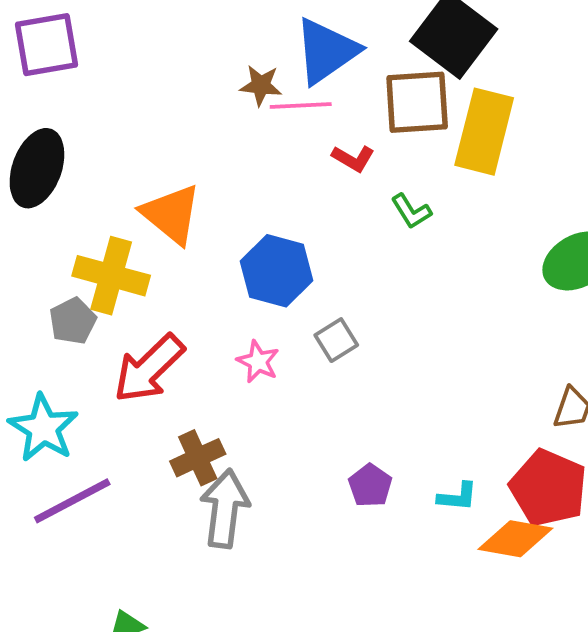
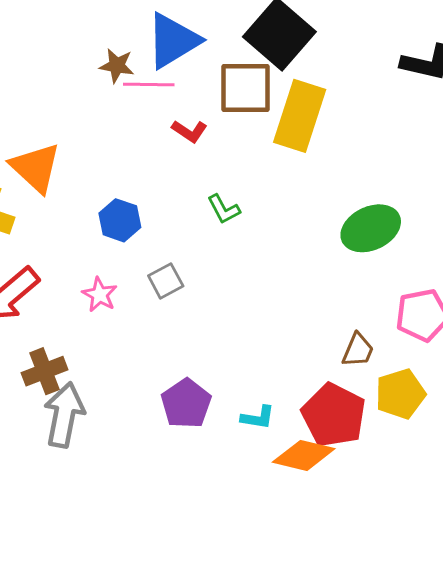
green L-shape: (411, 211) -> (224, 209), moved
blue hexagon: (277, 271) -> (120, 220), size x0.7
purple pentagon: (370, 486) -> (186, 404), size x1.4

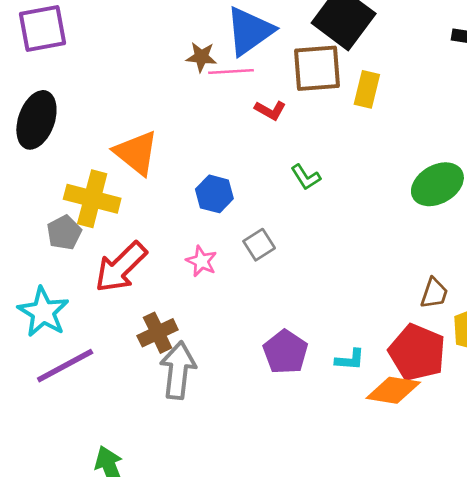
yellow rectangle: (300, 116) -> (367, 89), size x0.6

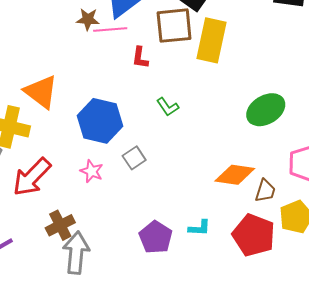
yellow rectangle: (367, 89) -> (212, 40), size x1.6
red L-shape: (270, 110) -> (140, 58), turned 70
blue hexagon: (214, 194) -> (100, 121), size x1.6
cyan L-shape: (350, 360) -> (199, 228), moved
orange diamond: (393, 390) -> (235, 175), moved

